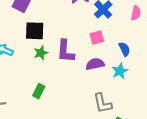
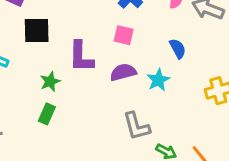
pink square: (97, 38) -> (124, 35), turned 32
blue semicircle: (124, 49) -> (178, 49), moved
green star: (41, 53) -> (50, 82), moved

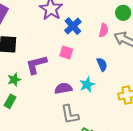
purple L-shape: (81, 57) -> (36, 64), turned 70
purple semicircle: (123, 72) -> (63, 88), moved

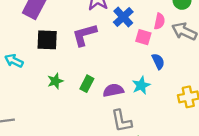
pink square: (66, 52) -> (143, 37), moved
purple L-shape: (36, 64) -> (84, 35), moved
green rectangle: (10, 101) -> (87, 84), moved

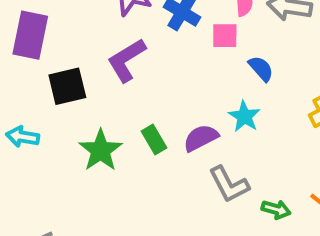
green star: (55, 81) -> (100, 150), size x1.5
green rectangle: (87, 84) -> (154, 140), turned -42

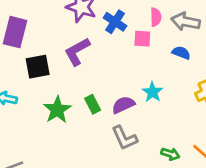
blue semicircle: (261, 69) -> (181, 53), moved, turned -30
gray L-shape: (229, 184) -> (124, 138), moved

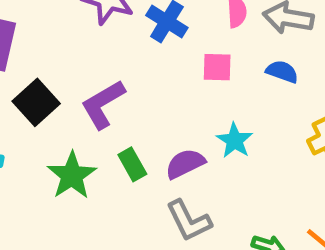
pink square: (142, 39) -> (217, 67), moved
purple L-shape: (77, 51) -> (103, 104), moved
black square: (38, 67) -> (36, 102), turned -30

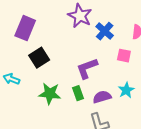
purple L-shape: (103, 104) -> (87, 68), moved
green star: (72, 175) -> (50, 94), turned 30

